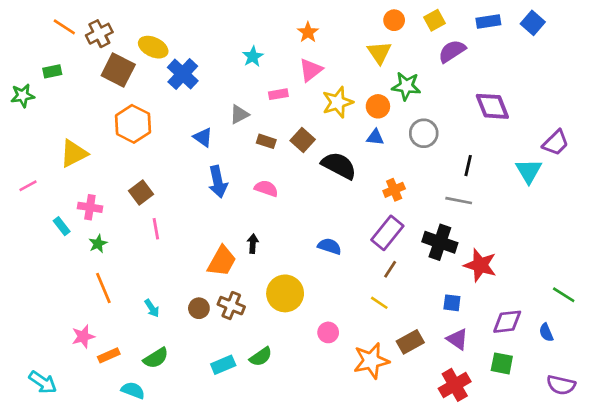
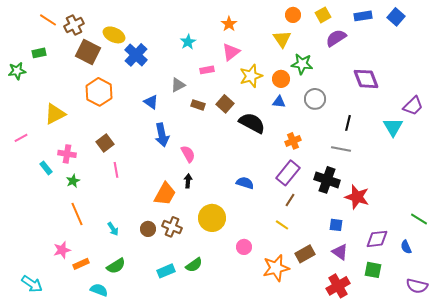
pink semicircle: (266, 188) -> (188, 154), moved, turned 42

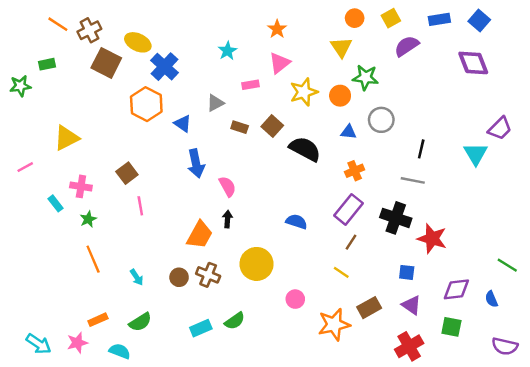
purple diamond: (366, 79) -> (473, 63), moved
orange hexagon: (99, 92) -> (146, 104), moved
blue triangle: (279, 102) -> (349, 132), moved
pink star: (62, 250) -> (77, 343), moved

